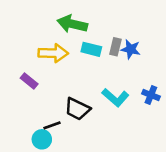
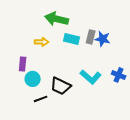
yellow arrow: (53, 53) -> (42, 42), size x0.6
purple rectangle: (29, 81) -> (23, 64), turned 56
cyan circle: (42, 139) -> (33, 79), moved

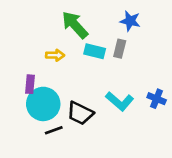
green arrow: (57, 19) -> (75, 25), turned 35
blue star: (103, 39) -> (130, 21), moved
cyan circle: (33, 79) -> (43, 104), size x1.6

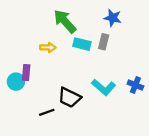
cyan circle: (43, 104) -> (16, 82), moved, size x0.6

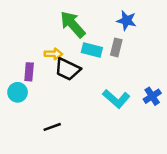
purple rectangle: (26, 72) -> (29, 72), moved
blue cross: (135, 85) -> (152, 96), turned 35
black trapezoid: (69, 98) -> (68, 69), moved

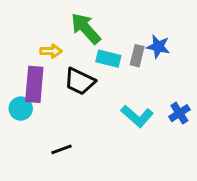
blue star: (127, 21) -> (158, 47), moved
yellow arrow: (53, 54) -> (51, 51), moved
purple rectangle: (29, 72) -> (34, 84), size x1.6

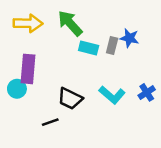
yellow arrow: (51, 51) -> (28, 23), moved, size x1.6
black trapezoid: (80, 81) -> (70, 99), moved

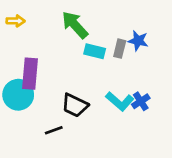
yellow arrow: (28, 23) -> (16, 21), moved, size x0.6
cyan circle: (17, 89) -> (18, 95), size x1.5
blue cross: (147, 92) -> (141, 101), moved

